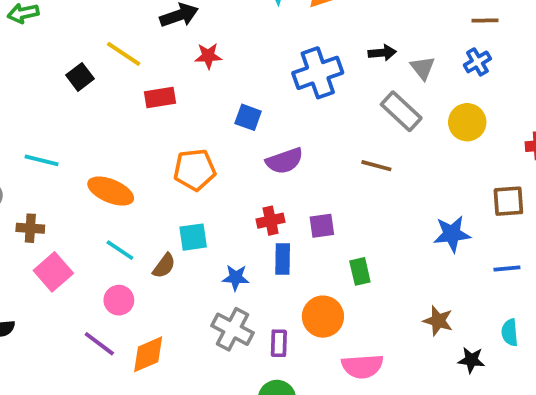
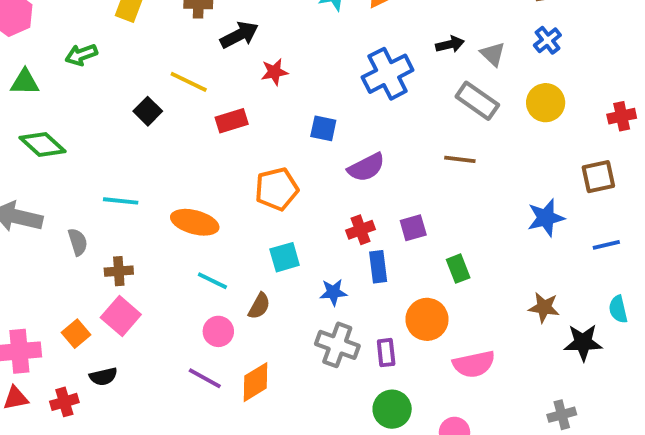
brown semicircle: (164, 266) -> (259, 306), moved
pink square: (53, 272) -> (121, 316), moved
black star: (471, 360) -> (583, 342), size x1.4

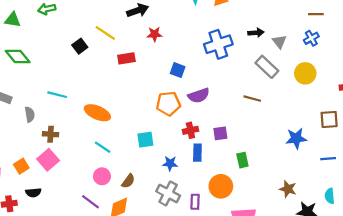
orange pentagon: (277, 189) -> (168, 104), moved
brown semicircle: (259, 306) -> (128, 181), moved

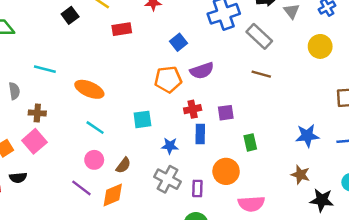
gray rectangle: (267, 67) -> (259, 36), moved
blue square: (178, 70) -> (179, 42), turned 32
blue star: (296, 138) -> (307, 136), moved

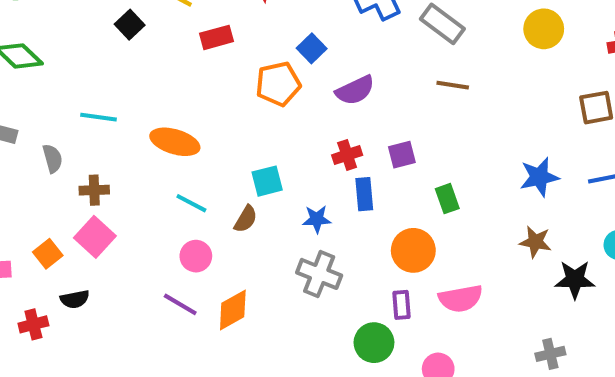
orange pentagon: (168, 79) -> (278, 84), moved
brown semicircle: (123, 165) -> (246, 219), moved
purple rectangle: (197, 188) -> (402, 305), moved

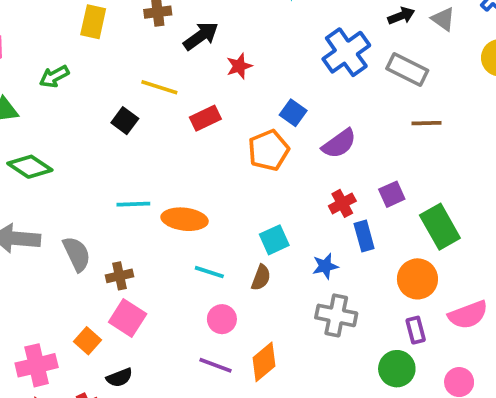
cyan line: (98, 117) -> (133, 204), moved
gray semicircle: (53, 158) -> (77, 254), size x1.4
green rectangle: (447, 199) -> (440, 227), size x1.6

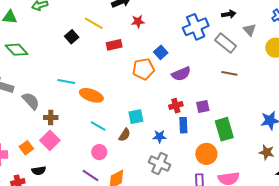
gray triangle: (443, 19) -> (250, 30), moved
gray semicircle: (77, 254) -> (31, 101), turned -30

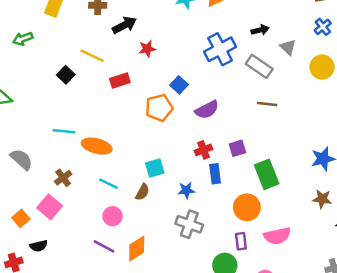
brown cross: (51, 117) -> (63, 178), moved, turned -32

